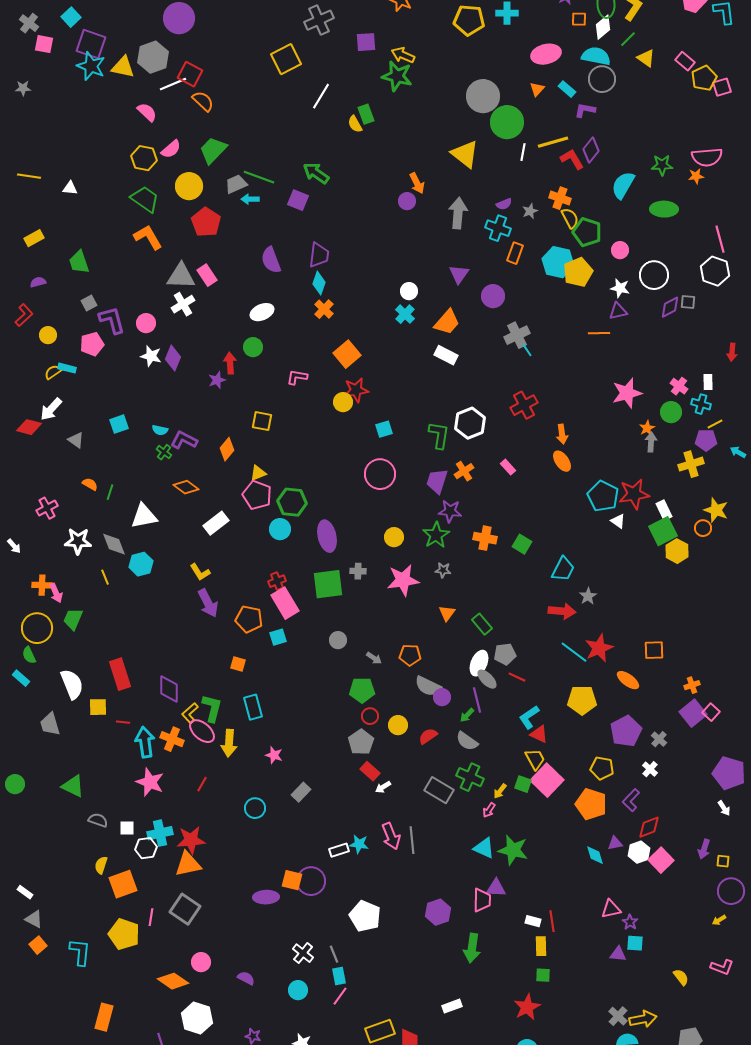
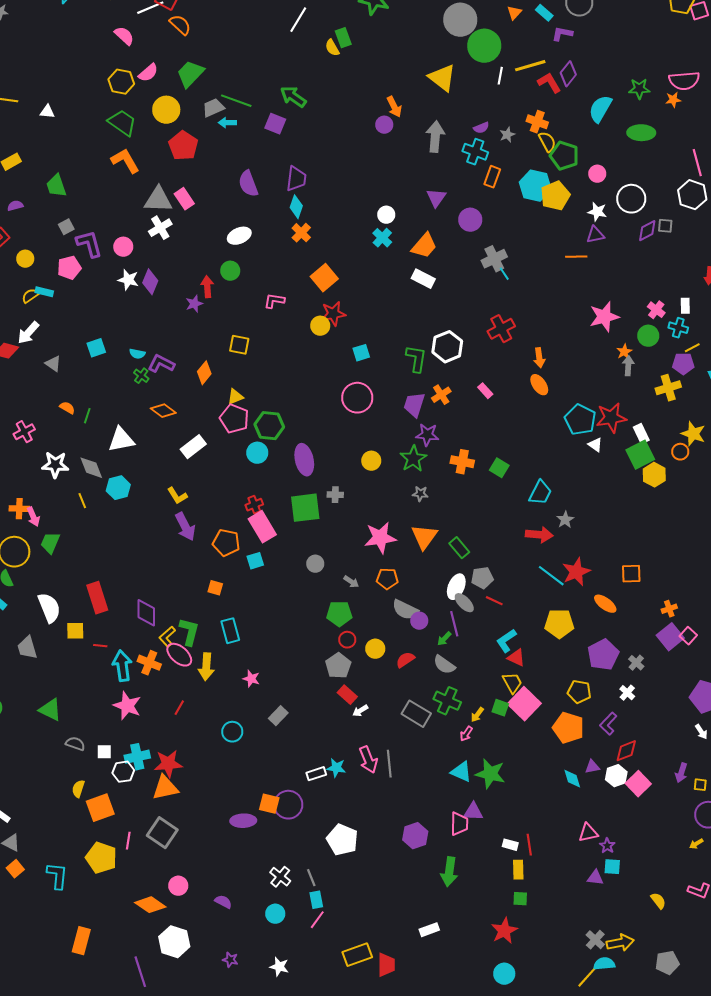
pink star: (403, 580) -> (380, 538), moved
orange triangle: (447, 613) -> (424, 537), size x1.6

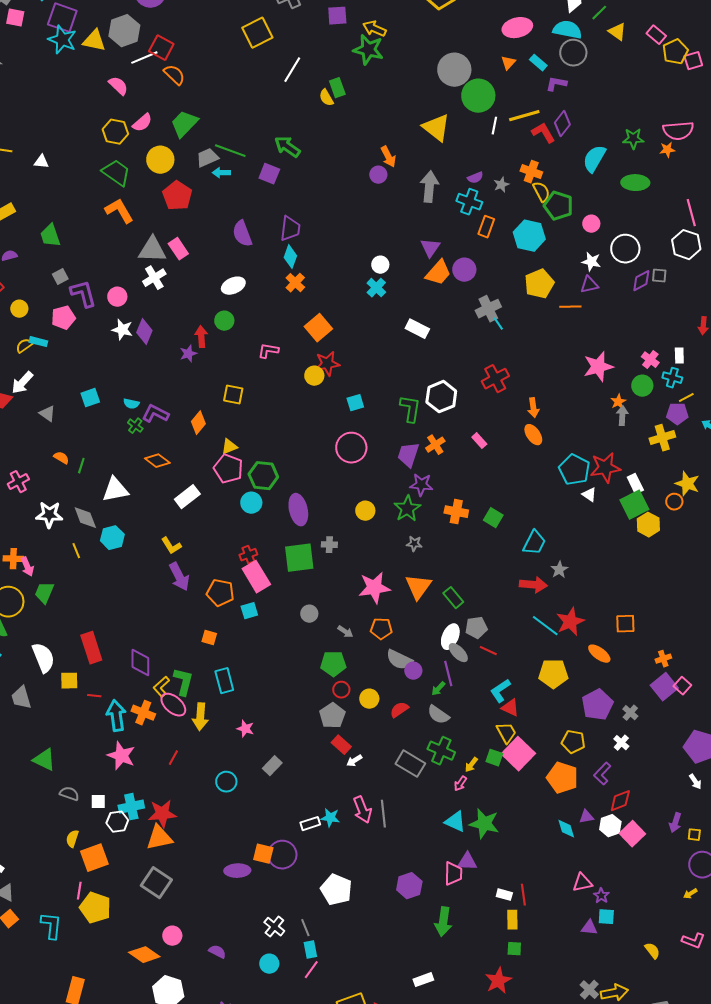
yellow pentagon: (555, 196) -> (539, 284), moved
orange trapezoid: (424, 246) -> (438, 273), moved
pink line: (128, 841) -> (79, 891), moved

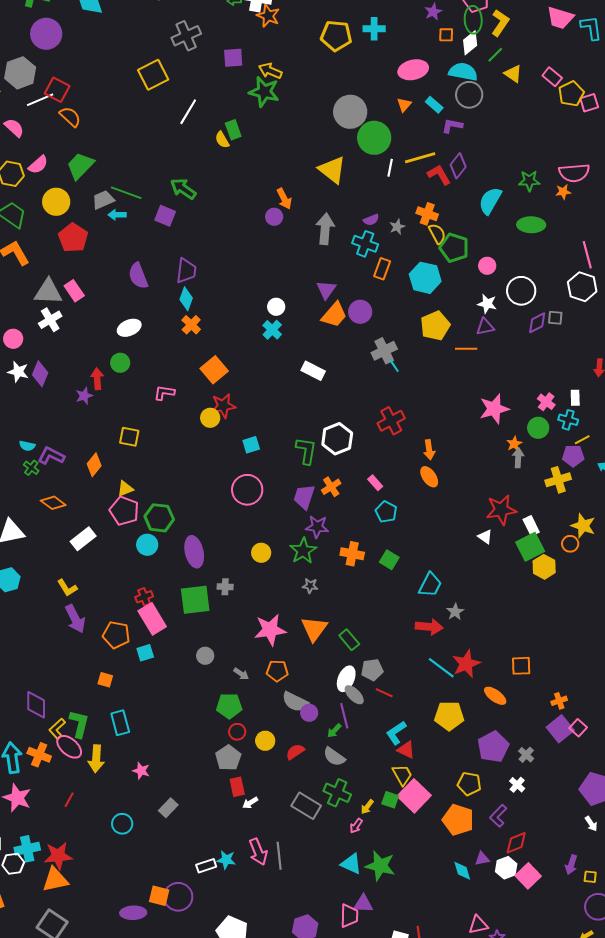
cyan pentagon: (574, 470) -> (386, 512), moved, size x0.7
red rectangle: (341, 745) -> (237, 787), turned 36

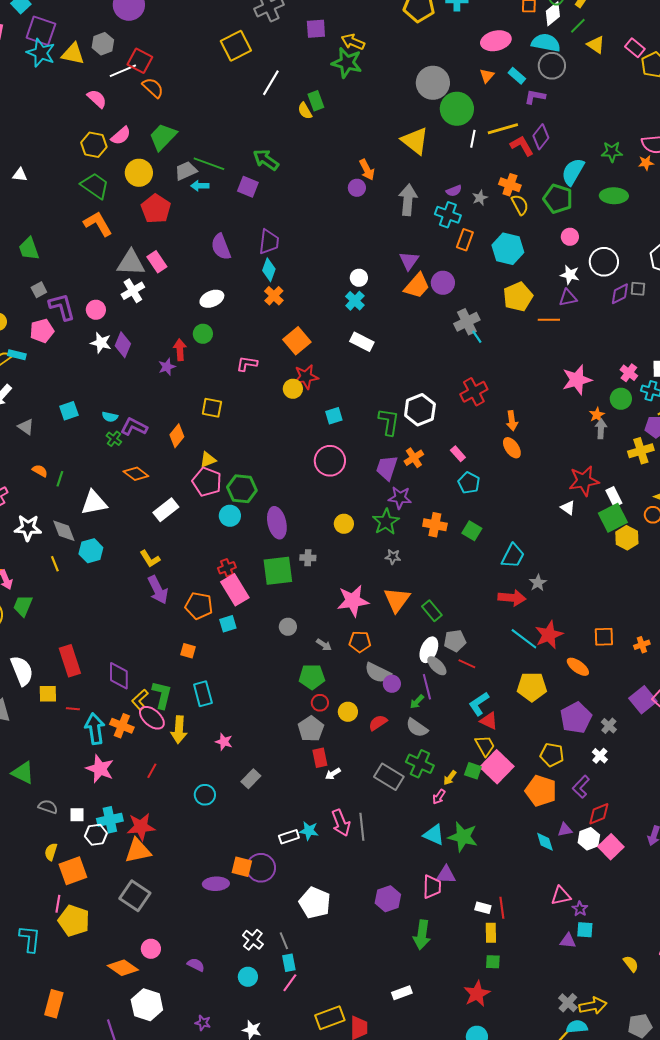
gray hexagon: (20, 73) -> (103, 44), size x0.7
green pentagon: (454, 248) -> (558, 199), moved
white rectangle: (313, 371) -> (362, 342), moved
orange cross: (559, 701) -> (642, 645), moved

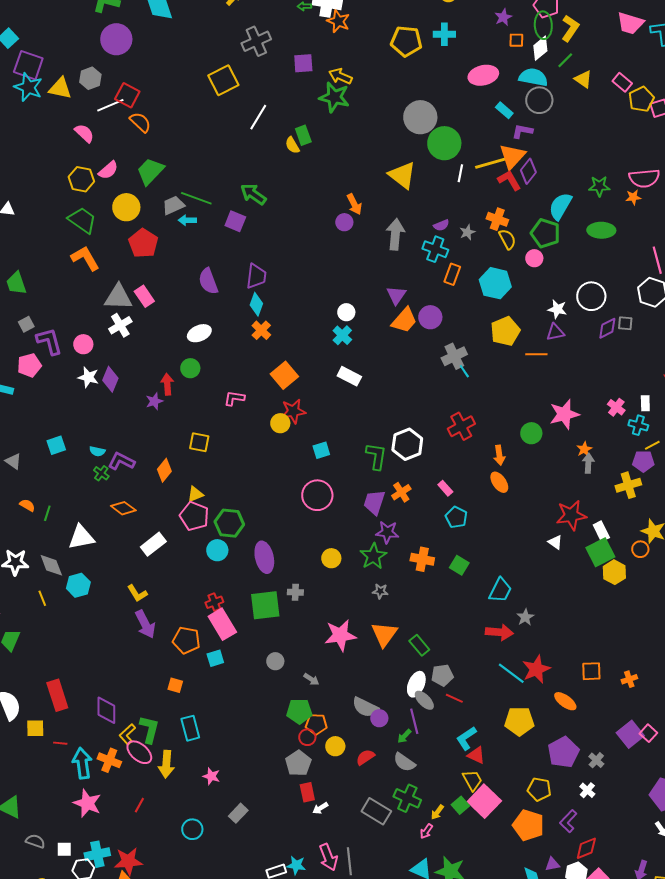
orange triangle: (487, 76) -> (512, 156), moved, size x1.8
pink circle: (570, 237) -> (534, 258), moved
green circle: (621, 399) -> (531, 433), moved
orange pentagon: (360, 642) -> (316, 724), moved
green square: (473, 771) -> (460, 805), turned 30

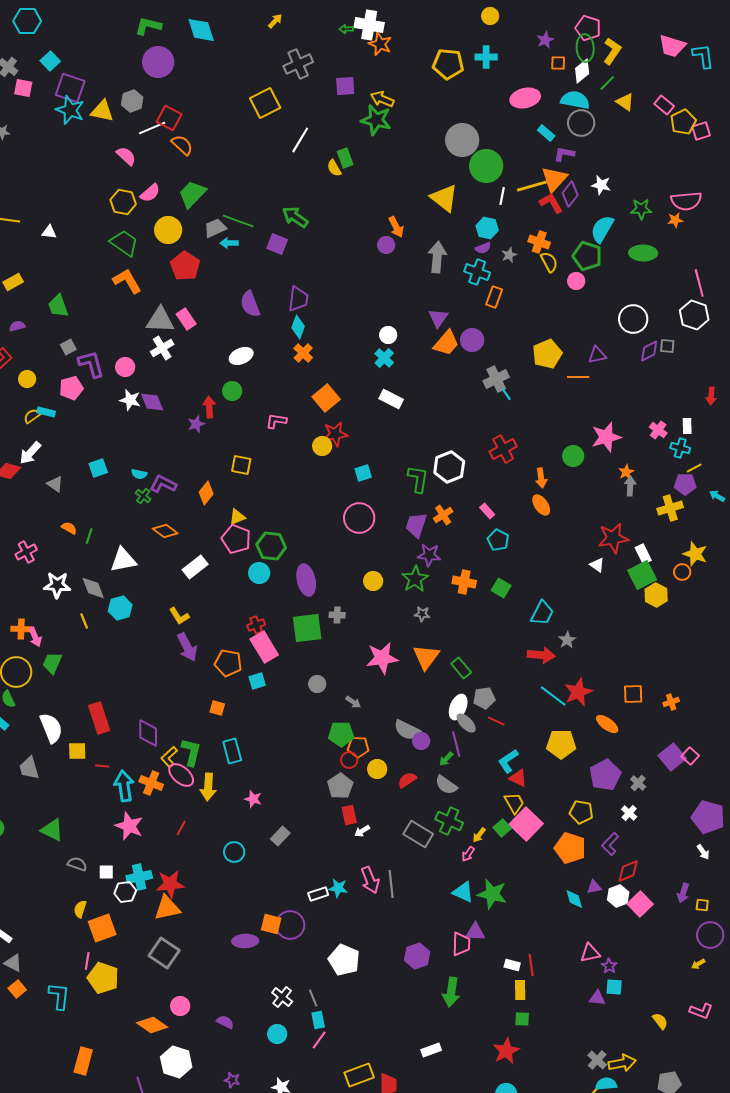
cyan hexagon: (495, 283) -> (487, 228), moved, size x0.7
white star: (557, 309) -> (601, 185), moved
purple diamond: (110, 379) -> (152, 402), turned -45

